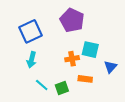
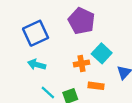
cyan square: (90, 50) -> (102, 53), turned 30
cyan arrow: (32, 60) -> (37, 65), turned 91

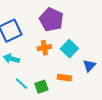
orange cross: (81, 63) -> (44, 48), moved

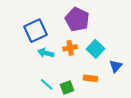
cyan arrow: (11, 59) -> (46, 53), moved

